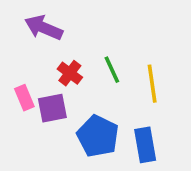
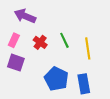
pink rectangle: (24, 98) -> (14, 40), moved, turned 48
purple square: (52, 108) -> (16, 63), moved, turned 30

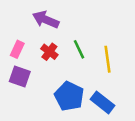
purple arrow: (25, 16) -> (46, 20), moved
blue rectangle: (84, 84) -> (102, 102), turned -42

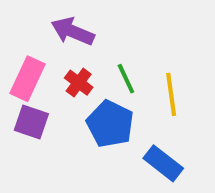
pink rectangle: (17, 49) -> (27, 79), size x1.5
blue pentagon: (69, 96) -> (110, 124), moved

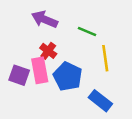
pink rectangle: (27, 79) -> (40, 70), moved, turned -35
green line: (126, 79) -> (87, 32), moved, turned -42

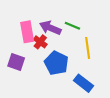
purple arrow: (45, 19) -> (50, 28), moved
pink rectangle: (40, 70) -> (27, 32), moved

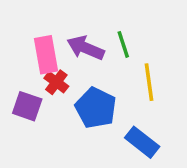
green line: (72, 26) -> (123, 44), turned 49
red cross: (40, 42) -> (56, 82), moved

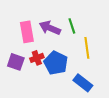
red cross: (56, 82) -> (37, 58), moved, turned 32

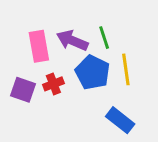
blue pentagon: (56, 63) -> (93, 72), moved

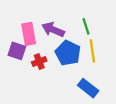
green line: (104, 38) -> (86, 26), moved
purple square: (23, 90) -> (17, 51), moved

